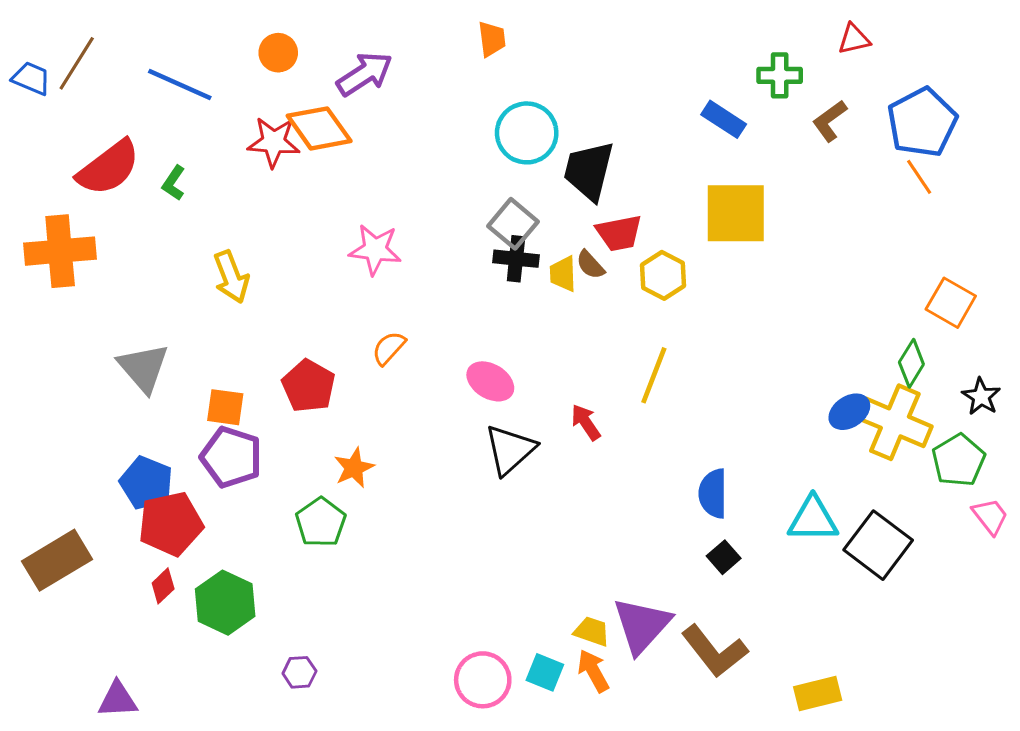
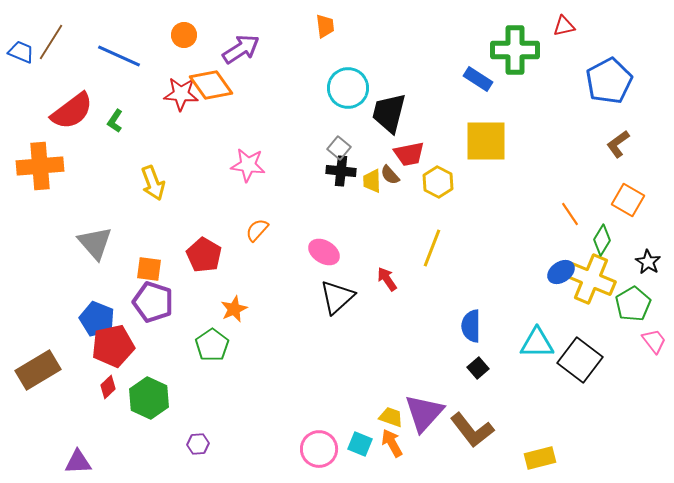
green cross: (780, 75) -> (515, 50), size x1.6
brown L-shape: (830, 121) -> (618, 144), moved
orange line: (919, 177) -> (570, 214), moved
gray square: (513, 224) -> (339, 148), size x0.7

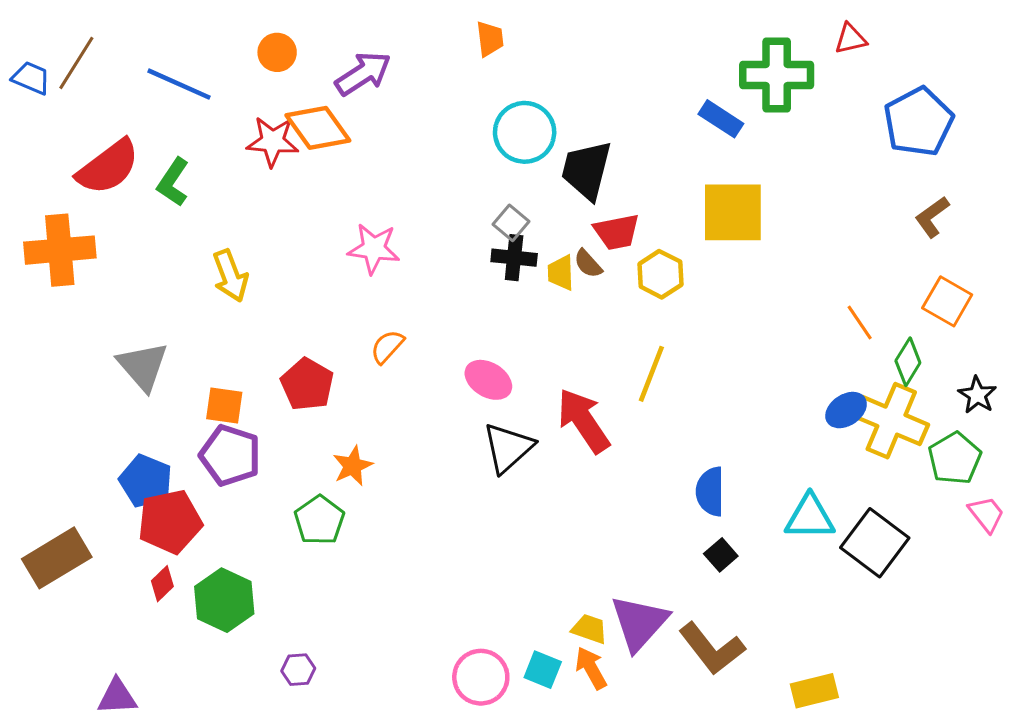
green L-shape: (115, 121) -> (173, 182), size x1.4
red arrow: (387, 279) -> (583, 421), size x1.8

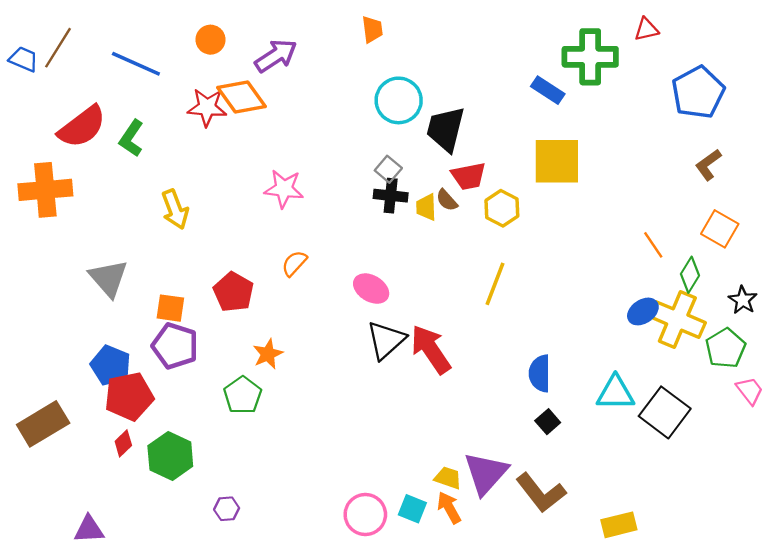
red arrow: (583, 421) -> (431, 349), moved

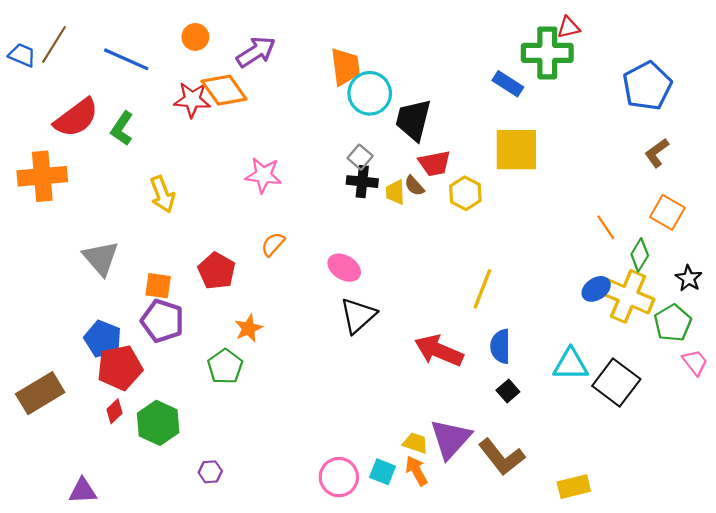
orange trapezoid: (372, 29) -> (345, 67), moved, size x1.5
red triangle: (646, 29) -> (568, 27), moved
yellow line: (495, 284) -> (482, 289), moved
red arrow: (431, 349) -> (439, 351), moved, turned -33

